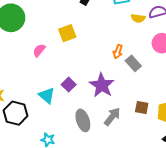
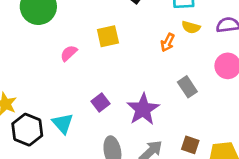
yellow semicircle: (138, 18) -> (191, 27), moved
orange arrow: (118, 52) -> (168, 42), moved
cyan triangle: (47, 95) -> (63, 123), moved

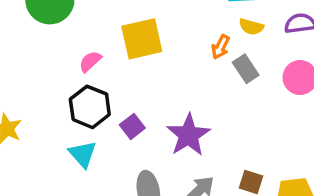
yellow square: (108, 36) -> (142, 39), size x1.4
gray rectangle: (187, 87) -> (246, 69), moved
black hexagon: (27, 130) -> (90, 107), moved

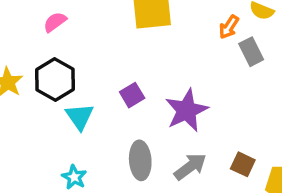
pink semicircle: (90, 61) -> (55, 22), moved
black hexagon: (90, 107) -> (55, 80), moved

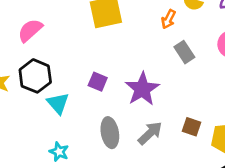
pink semicircle: (55, 22) -> (30, 30), size x1.4
gray rectangle: (251, 52) -> (184, 52), moved
purple square: (132, 95) -> (98, 82), turned -30

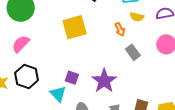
orange arrow: (168, 19) -> (120, 29), turned -48
cyan triangle: (58, 103) -> (58, 94), moved

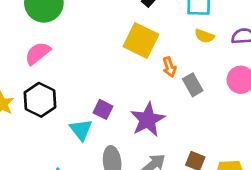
yellow square: (75, 27) -> (141, 41), moved, turned 35
orange arrow: (120, 29) -> (169, 67), moved

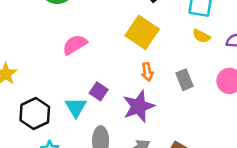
pink semicircle: (38, 53) -> (75, 45), moved
orange arrow: (169, 67) -> (147, 72), moved
black hexagon: (40, 100) -> (35, 114), moved

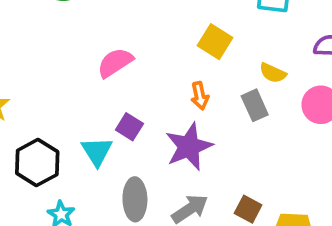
yellow square: (142, 32) -> (215, 42), moved, size x0.7
yellow semicircle: (201, 36) -> (273, 73), moved
pink semicircle: (75, 45) -> (115, 63), moved

